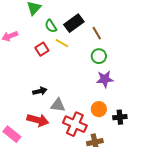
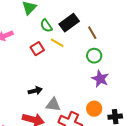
purple star: (105, 79) -> (100, 79), turned 30

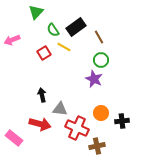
purple star: (100, 79) -> (94, 79), moved
black arrow: (35, 91) -> (42, 95), turned -88

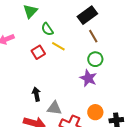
black rectangle: (76, 27) -> (87, 15), moved

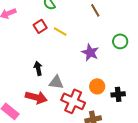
yellow line: (58, 46) -> (60, 31), moved
green circle: (95, 59) -> (120, 41), moved

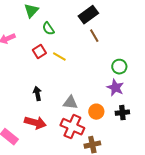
purple star: (90, 52) -> (115, 88), moved
gray triangle: (56, 82) -> (70, 103), moved
black cross: (118, 94) -> (122, 113), moved

